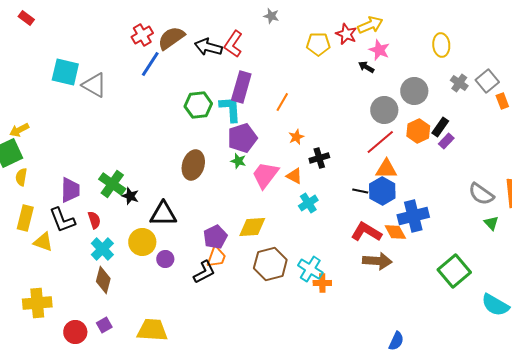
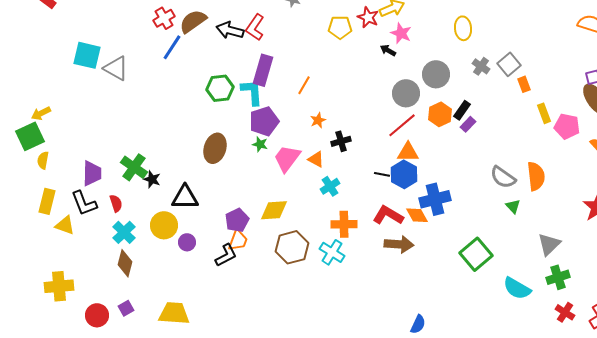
orange cross: (322, 283) -> (344, 224), moved, size x1.4

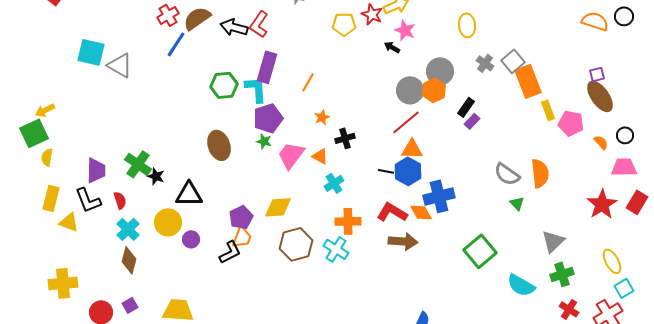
orange rectangle: (524, 84) -> (528, 81), size x2.0
orange hexagon: (440, 114) -> (434, 90), moved
brown ellipse: (215, 148) -> (219, 145), turned -36

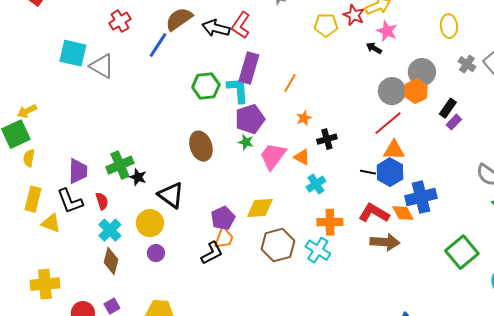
red cross: (168, 15) -> (120, 21), moved
green cross: (138, 164) -> (120, 165), turned 32
black triangle: (189, 194) -> (171, 195), turned 36
purple circle: (191, 239) -> (156, 253), moved

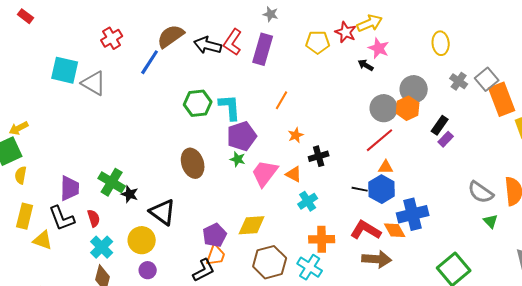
purple rectangle: (249, 68) -> (263, 49), moved
orange triangle: (394, 150) -> (386, 167), size x0.7
green cross: (120, 165) -> (112, 182), turned -36

